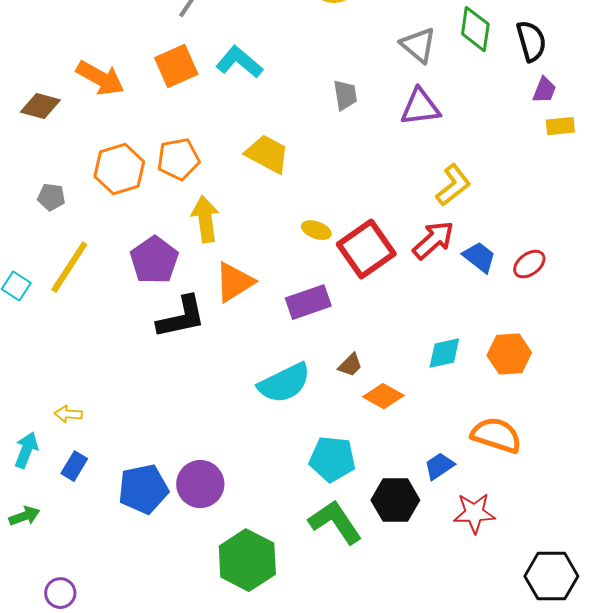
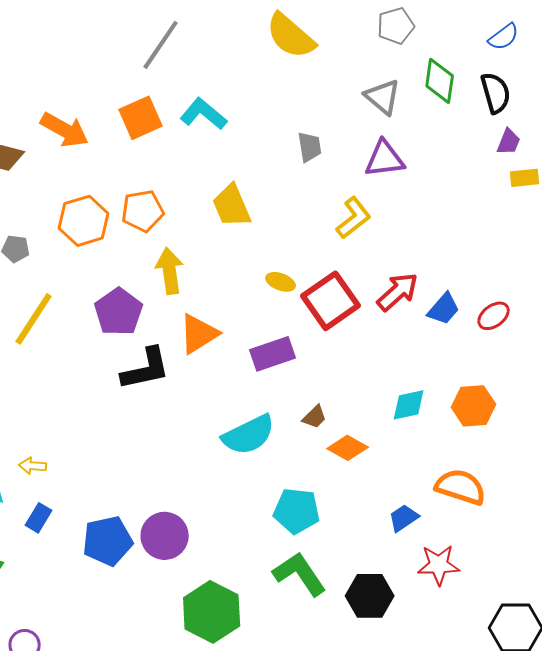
yellow trapezoid: (267, 154) -> (232, 206), turned -141
yellow L-shape: (453, 185) -> (354, 218), moved
blue trapezoid: (479, 257) -> (444, 309), turned 93
black hexagon: (395, 500) -> (370, 596), moved

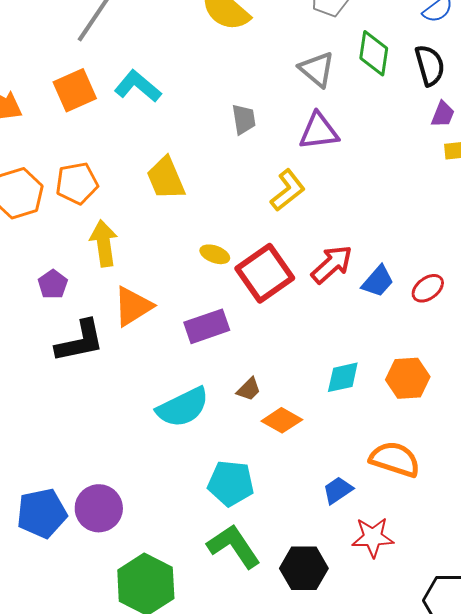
purple pentagon: (119, 312) -> (53, 284), size x0.6

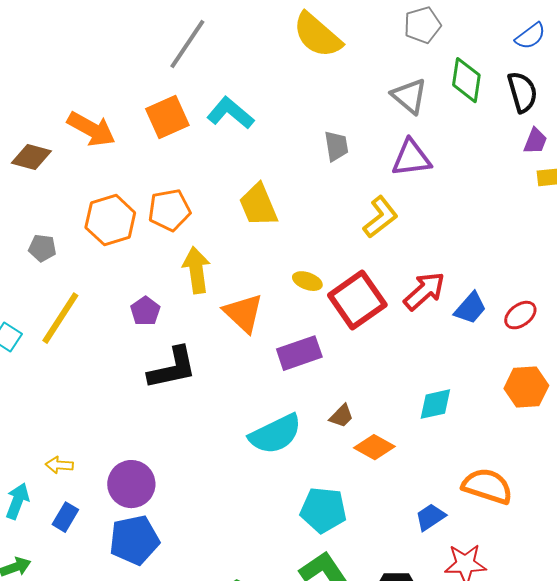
orange triangle: (133, 306) -> (243, 313), moved, turned -45
orange hexagon: (408, 378) -> (526, 387), moved
purple circle: (99, 508) -> (131, 484), moved

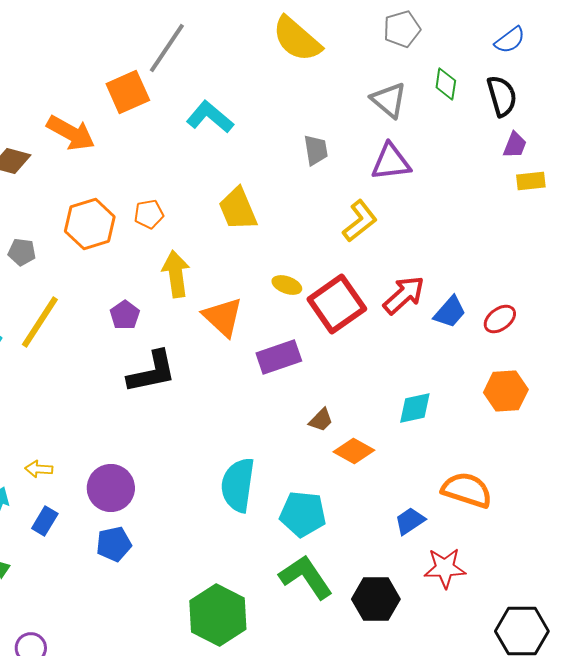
green diamond: (466, 80) -> (446, 84), size x0.7
orange square: (167, 117) -> (128, 92), moved
orange pentagon: (169, 210) -> (149, 214), size x0.7
cyan semicircle: (275, 434) -> (238, 485), moved, turned 124
blue pentagon: (134, 540) -> (114, 544), size x0.7

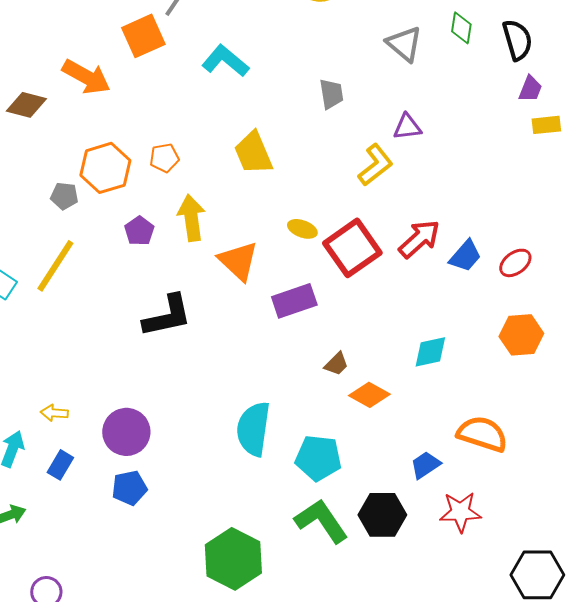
purple triangle: (391, 162) -> (407, 127), moved, size x0.7
gray pentagon: (22, 252) -> (64, 196), moved
purple pentagon: (125, 315) -> (139, 231), moved
black hexagon: (376, 599) -> (382, 515), moved

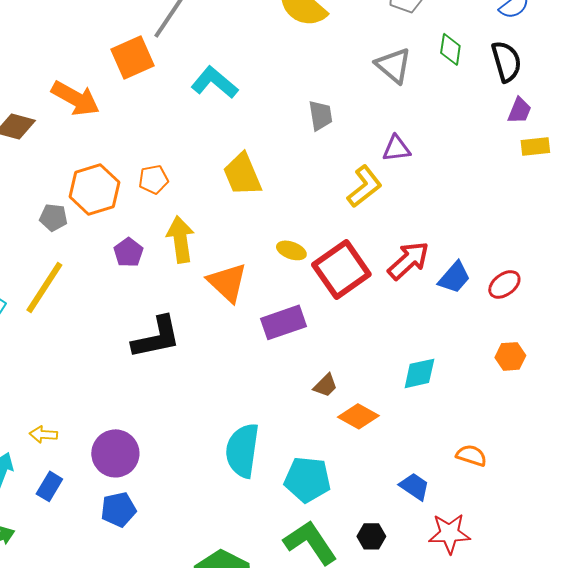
orange hexagon: (521, 335) -> (510, 356), size x0.7
orange semicircle: (482, 434) -> (471, 455), size x0.6
blue trapezoid: (425, 465) -> (414, 486), turned 68
black hexagon: (382, 515) -> (371, 536), size x0.6

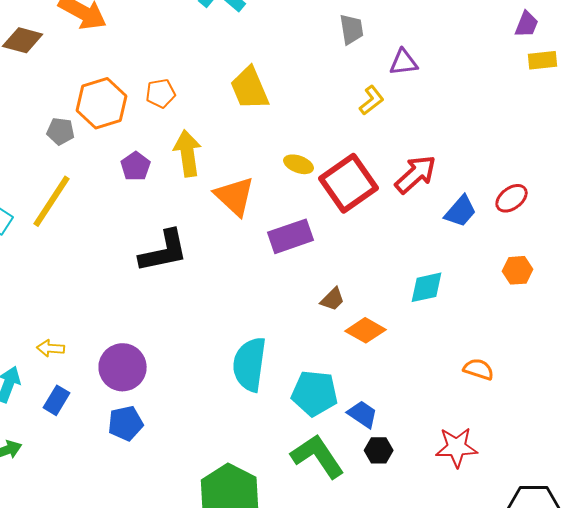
gray trapezoid: (320, 115) -> (352, 29), moved
yellow L-shape: (364, 186) -> (372, 100), size x0.7
blue trapezoid: (454, 277) -> (461, 211), moved
blue trapezoid: (414, 486) -> (363, 414), moved

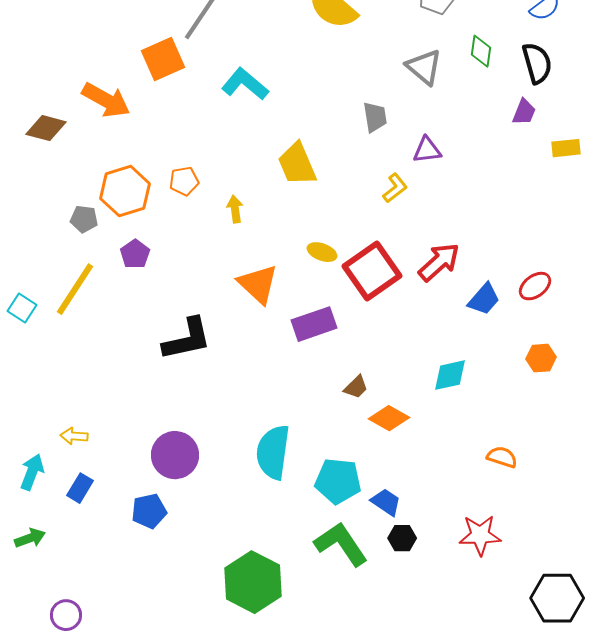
purple trapezoid: (527, 24) -> (524, 112), moved
yellow trapezoid: (250, 88) -> (297, 164), moved
yellow arrow: (188, 153) -> (235, 209), moved, size x0.6
purple pentagon: (136, 166) -> (135, 254), moved
purple circle: (123, 367) -> (175, 455), moved

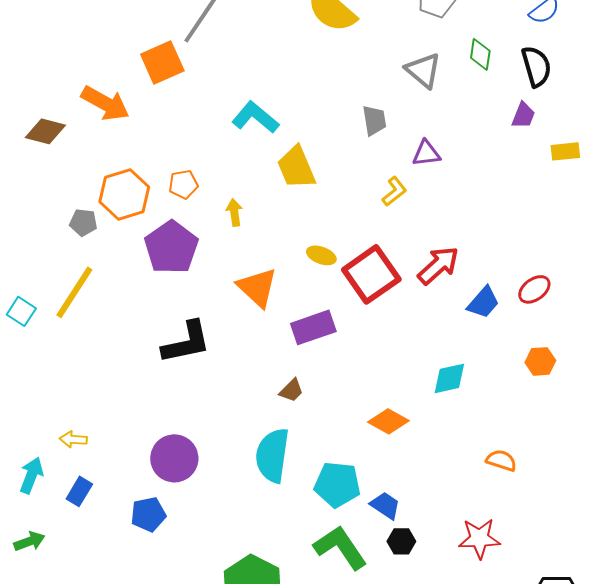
cyan L-shape: (245, 84) -> (255, 117), moved
purple pentagon: (135, 254) -> (171, 247), moved, size x1.8
brown trapezoid: (356, 387) -> (291, 390), moved

